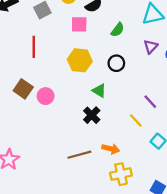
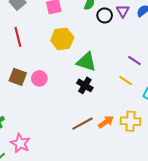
black circle: (116, 63) -> (105, 15), moved
green triangle: (99, 91) -> (86, 62), size x1.5
orange arrow: (111, 149) -> (106, 122), moved, turned -35
yellow cross: (121, 174) -> (130, 121), moved, turned 30

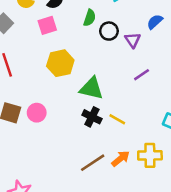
purple triangle: (123, 11) -> (133, 40), moved
purple line: (134, 60) -> (142, 75), moved, turned -64
yellow line: (126, 81) -> (117, 119), moved

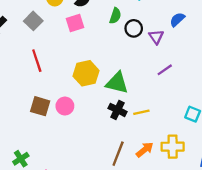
yellow hexagon: (60, 63) -> (86, 73), moved
yellow line: (117, 119) -> (141, 112), turned -42
brown line: (93, 163) -> (118, 154), turned -35

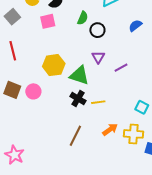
purple triangle: (156, 37) -> (98, 57), moved
yellow cross: (173, 147) -> (133, 134), moved
orange arrow: (145, 150) -> (110, 129), moved

